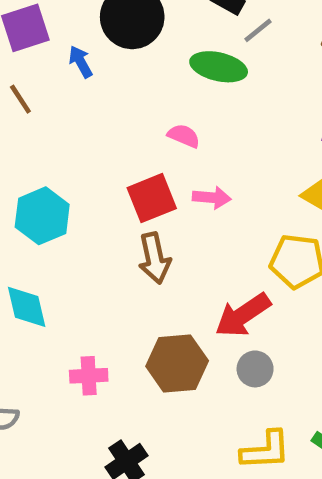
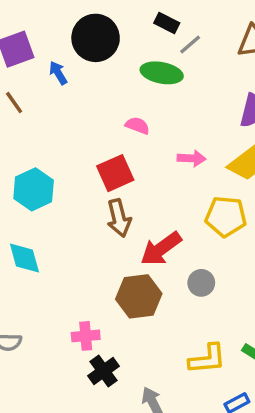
pink arrow: (212, 198) -> (192, 158), moved
red arrow: (243, 315) -> (161, 249), moved
gray circle: (255, 369) -> (201, 283), moved
pink cross: (89, 376) -> (86, 336), moved

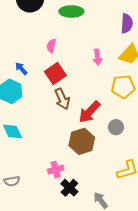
blue arrow: (58, 73) -> (21, 69), moved
pink semicircle: (137, 126) -> (51, 46), moved, turned -88
pink arrow: (192, 158) -> (97, 57), turned 91

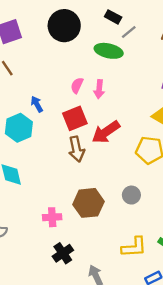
pink arrow: (97, 57) -> (99, 89), moved
red arrow: (89, 112) -> (106, 132), moved
pink cross: (56, 170) -> (52, 217), moved

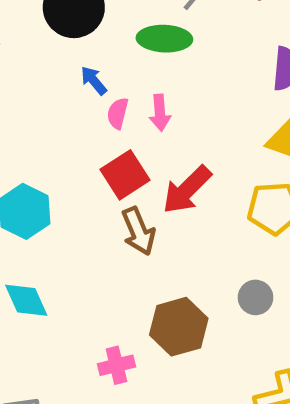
blue arrow: (37, 104) -> (94, 80), moved

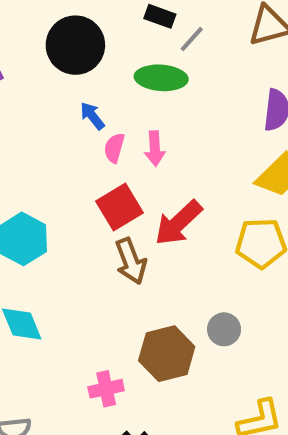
gray circle: (255, 297) -> (224, 329), moved

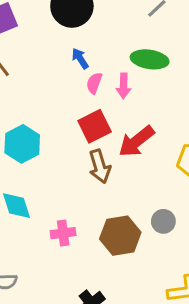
green ellipse: (161, 78) -> (150, 59), moved
pink cross: (106, 389) -> (63, 233), moved

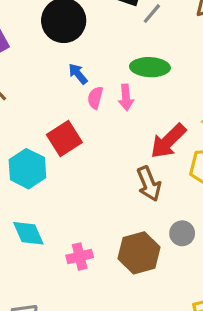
red square: (95, 126) -> (64, 139), moved
red arrow: (136, 141) -> (168, 141), moved
brown arrow: (100, 166) -> (149, 184), moved

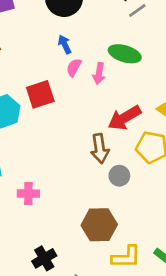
gray circle: (182, 233) -> (119, 176), moved
brown hexagon: (139, 253) -> (99, 225), moved

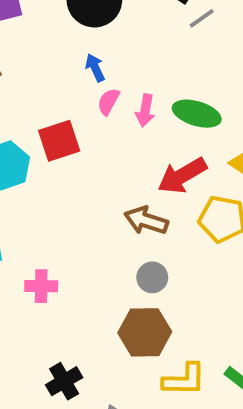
green ellipse: (125, 54) -> (197, 114), moved
brown arrow: (100, 149) -> (146, 221), turned 116
gray circle: (119, 176) -> (152, 277), moved

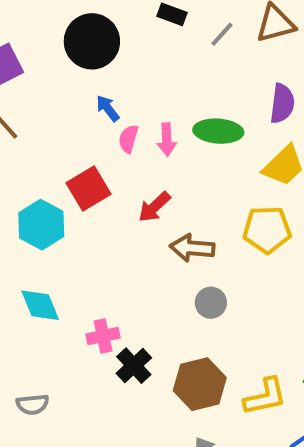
gray line: (202, 18) -> (222, 34), moved
red arrow: (182, 176) -> (154, 207), moved, size x0.7
brown hexagon: (145, 332) -> (200, 384), moved
black cross: (64, 381) -> (134, 366), moved

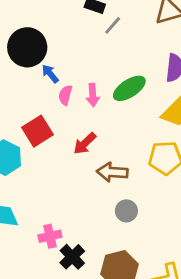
gray line: (222, 34) -> (113, 25), moved
black circle: (92, 41) -> (27, 47), moved
green ellipse: (218, 131) -> (129, 88), turned -36

